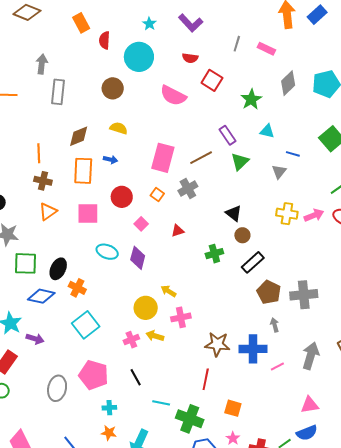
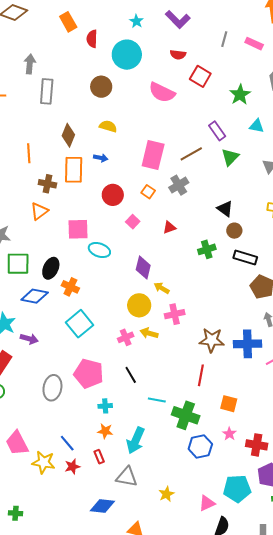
brown diamond: (79, 136) -> (68, 135), turned -45
brown cross: (43, 181) -> (47, 184), moved
pink square: (88, 214) -> (78, 229), moved
purple diamond: (138, 258) -> (143, 268), moved
black rectangle: (253, 262) -> (245, 257), turned 60

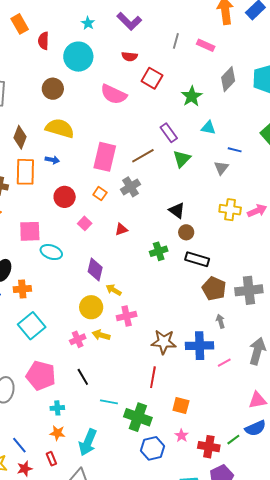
yellow semicircle: (108, 126) -> (60, 128), size x1.6
orange cross: (70, 287) -> (22, 289), turned -30

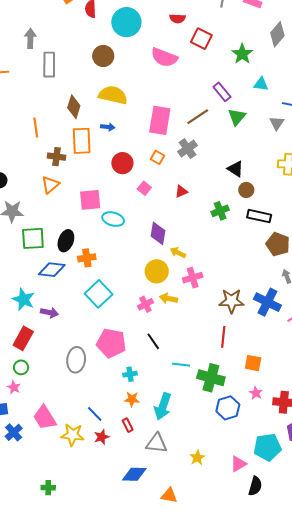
blue cross: (200, 346) -> (267, 302), turned 32

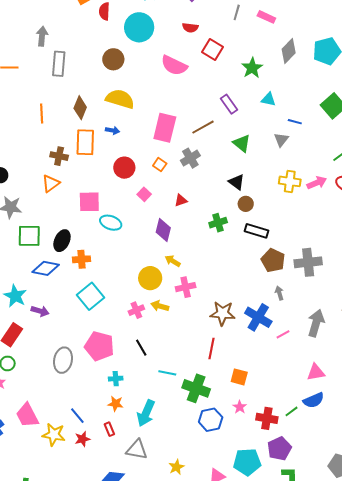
green triangle: (237, 117) -> (242, 143), moved, turned -36
orange line: (36, 128) -> (42, 113), moved
purple diamond: (158, 233) -> (163, 230), moved

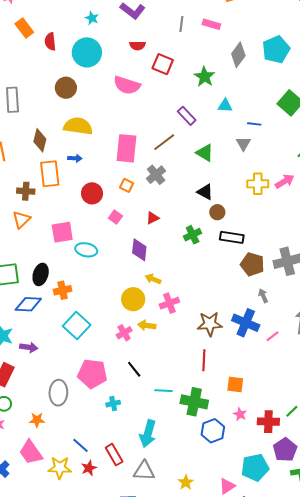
orange star: (116, 404) -> (37, 420), moved
red rectangle: (109, 429) -> (114, 455), size x1.5

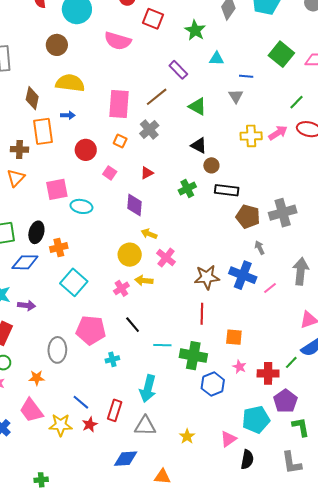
pink cross: (169, 303) -> (166, 258), turned -30
red rectangle: (114, 455) -> (115, 410), turned 50

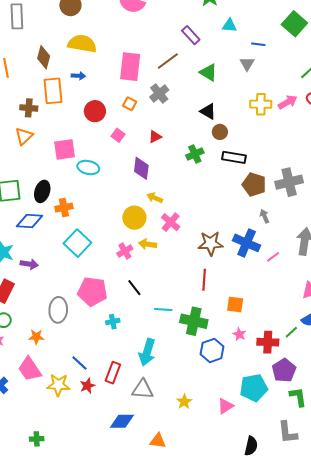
black semicircle: (247, 459) -> (251, 446), moved

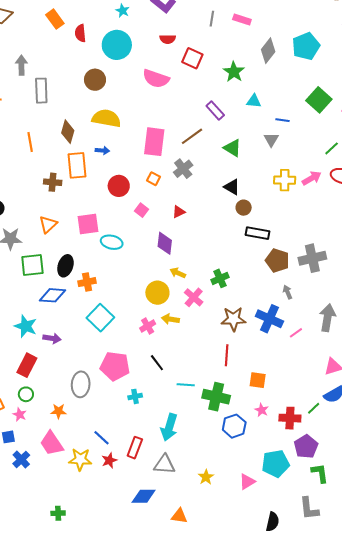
orange triangle: (24, 136) -> (48, 224), moved
green cross: (195, 154) -> (220, 278), moved

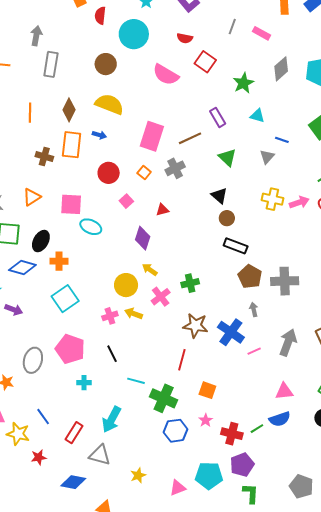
red star: (109, 460) -> (39, 457), moved

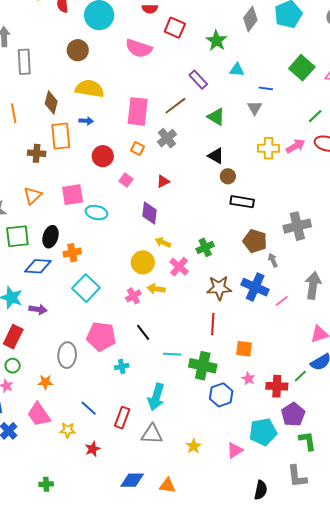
brown pentagon: (250, 277) -> (255, 241), moved
yellow star: (18, 434) -> (68, 430), size x0.7
blue diamond: (73, 482) -> (132, 480), moved

